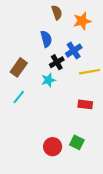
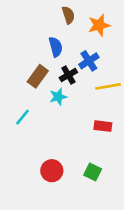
brown rectangle: (19, 67) -> (38, 76), moved
red circle: (53, 147) -> (52, 171), moved

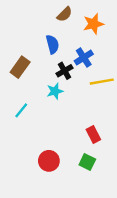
brown semicircle: (68, 15) -> (65, 14), turned 63
brown rectangle: (38, 76) -> (20, 67), moved
red rectangle: (103, 126) -> (93, 134), moved, turned 56

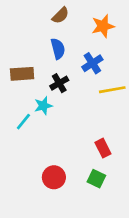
brown semicircle: (65, 14) -> (61, 15), moved
brown rectangle: (20, 67) -> (22, 74), turned 50
black cross: (65, 71) -> (59, 83), moved
cyan star: (55, 91) -> (43, 106), moved

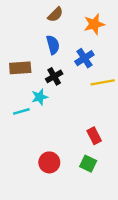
cyan line: (23, 122) -> (21, 111), turned 35

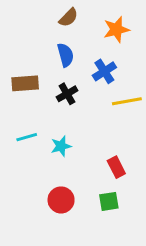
cyan star: (40, 97) -> (61, 146), moved
green square: (88, 164) -> (109, 201), turned -35

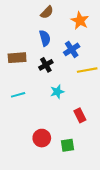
orange star: (116, 30) -> (80, 21), turned -30
cyan star: (61, 146) -> (57, 92), moved
green square: (109, 201) -> (68, 145), moved

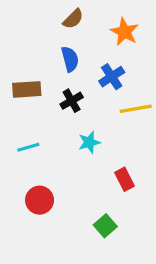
red circle: (42, 138) -> (40, 200), moved
green square: (68, 145) -> (105, 226), turned -32

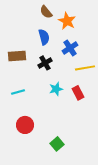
brown semicircle: (73, 19) -> (46, 12), turned 96
orange star: (124, 32) -> (67, 21), moved
red rectangle: (124, 179) -> (78, 93), moved
green square: (105, 226) -> (57, 144), moved

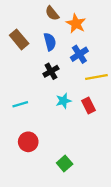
brown rectangle: (17, 56) -> (19, 39), moved, turned 54

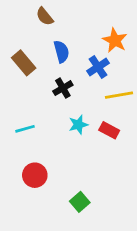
brown semicircle: (52, 13) -> (45, 16), moved
orange star: (76, 24) -> (115, 40), moved
brown rectangle: (19, 39) -> (24, 63), moved
red rectangle: (88, 105) -> (109, 130), turned -35

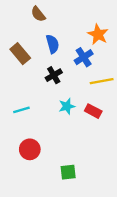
green square: (80, 202) -> (68, 172), turned 35

